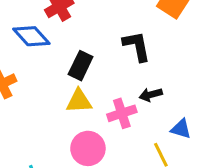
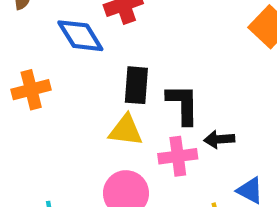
black L-shape: (137, 46) -> (183, 104), moved
black rectangle: (81, 66) -> (136, 85), turned -32

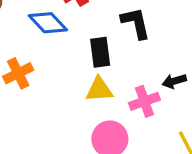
black L-shape: (183, 104) -> (136, 23), moved

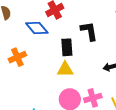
pink cross: (144, 101) -> (93, 98), moved

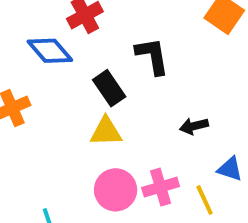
black rectangle: (67, 47) -> (109, 88), turned -30

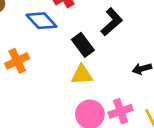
black L-shape: (152, 56) -> (112, 22), turned 60

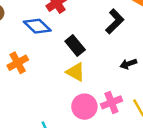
black L-shape: (112, 22) -> (115, 21), moved
yellow triangle: (82, 75) -> (76, 72), turned 36

